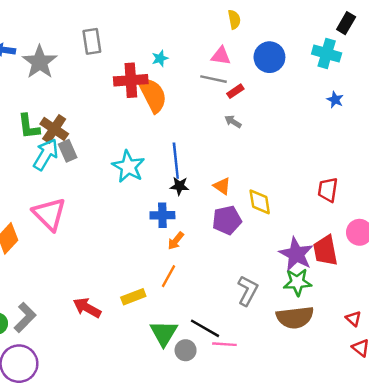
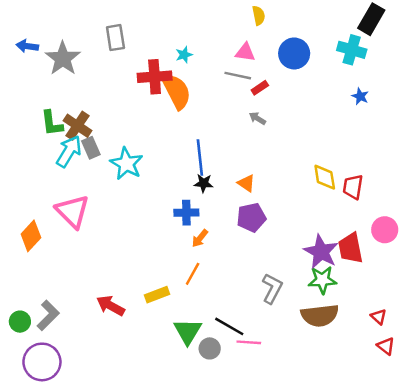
black rectangle: (346, 23) -> (371, 19), size x1.4
cyan star: (128, 167) -> (126, 164), moved
yellow diamond: (260, 202) -> (325, 177), moved

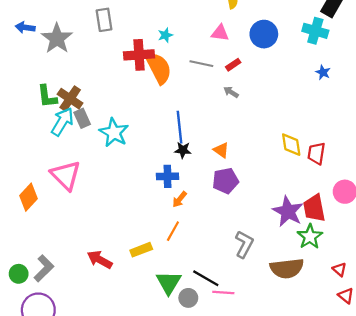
gray line: (238, 76) -> (201, 64), moved
green star: (322, 280) -> (310, 237), moved, turned -30

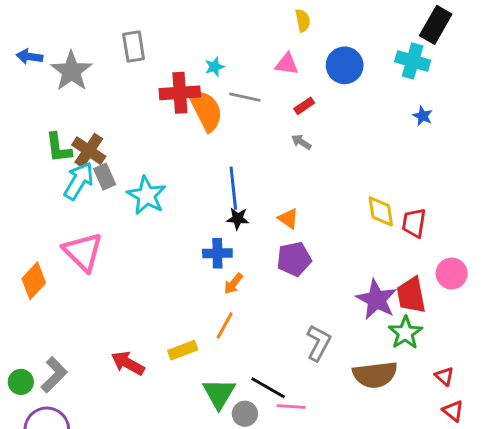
gray line: (201, 64) -> (245, 97), moved

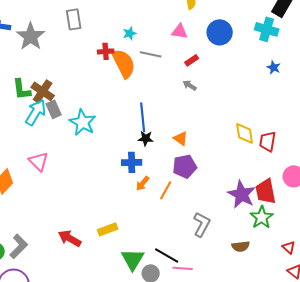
red cross: (180, 93) -> (106, 51), size x0.6
pink triangle: (83, 252) -> (39, 161), size x0.7
orange line: (225, 326) -> (166, 190), moved
brown semicircle: (375, 375) -> (241, 246), size x0.6

